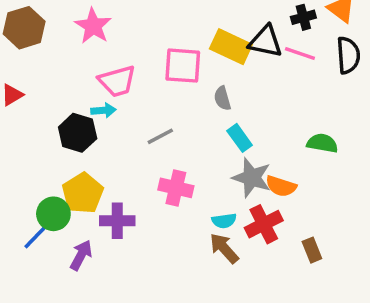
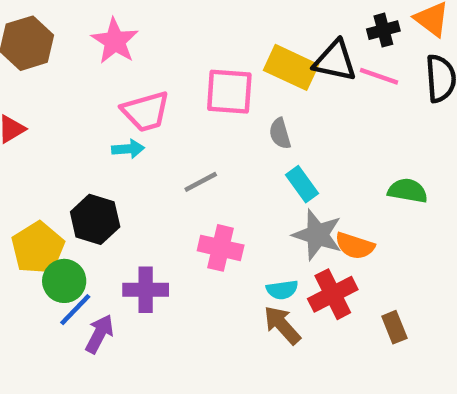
black hexagon: (78, 133) -> (95, 219), moved
yellow pentagon: (83, 193) -> (38, 248), moved
blue line: (36, 236) -> (75, 310), moved

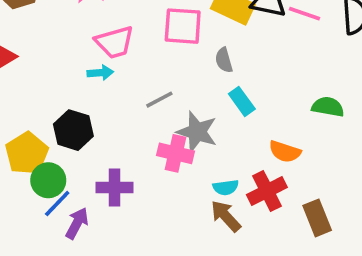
gray star: (317, 235) -> (197, 132), moved
brown rectangle: (394, 327) -> (317, 218), size x1.4

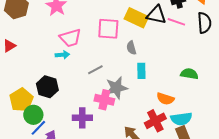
cyan rectangle: (242, 101) -> (141, 71), turned 35
gray star: (197, 132) -> (116, 88), turned -30
purple cross: (115, 187) -> (82, 118), moved
cyan semicircle: (226, 187) -> (181, 119), moved, size x1.5

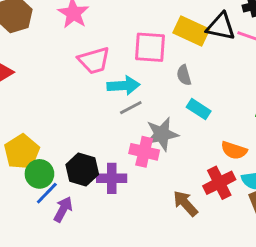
cyan arrow: (62, 55) -> (123, 85), moved, size x1.5
cyan rectangle: (141, 71) -> (199, 109), turned -56
black hexagon: (47, 87) -> (82, 169), moved

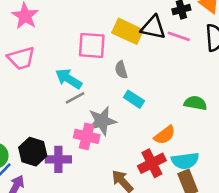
pink trapezoid: (94, 60) -> (21, 58), moved
cyan arrow: (123, 85) -> (69, 79), turned -144
orange semicircle: (234, 150) -> (165, 135), turned -55

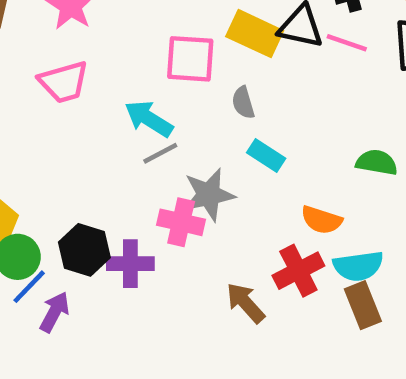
orange semicircle: (165, 135) -> (321, 220), turned 55

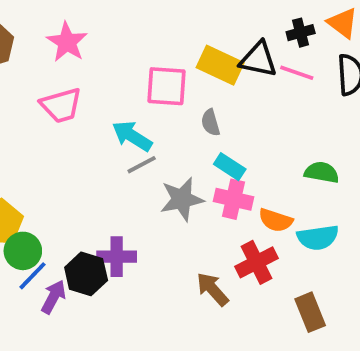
pink cross: (181, 222) -> (234, 199), moved
black hexagon: (84, 250) -> (86, 274), moved
cyan semicircle: (358, 266) -> (318, 237), moved
brown rectangle: (363, 305) -> (310, 312), moved

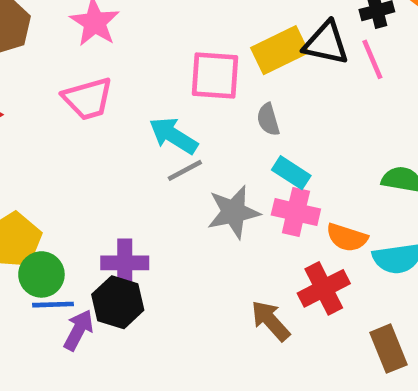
yellow rectangle: (220, 65) -> (280, 50), turned -51
pink line: (297, 73) -> (372, 59), turned 48
purple cross: (117, 257) -> (125, 263), moved
blue line: (32, 276) -> (53, 305), turned 44

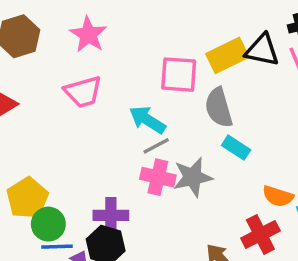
gray semicircle: (268, 119) -> (219, 108), size x1.6
pink cross: (296, 212) -> (158, 177), moved

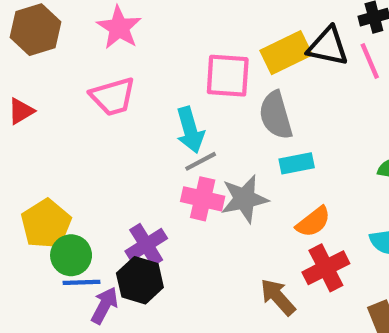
cyan arrow: (147, 120) -> (190, 130), turned -138
cyan rectangle: (236, 148) -> (297, 163), turned -44
orange semicircle: (278, 196) -> (313, 222), moved, turned -56
purple cross: (111, 215) -> (146, 245), turned -32

